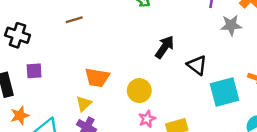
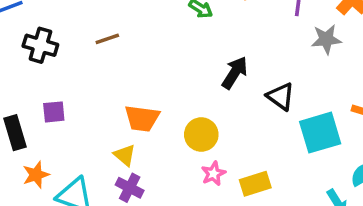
black cross: (18, 35) -> (40, 45), moved
yellow triangle: (84, 104) -> (125, 155), turned -35

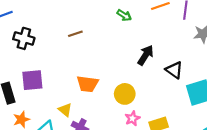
brown line: (107, 39) -> (75, 34), moved
purple square: (54, 112) -> (32, 80), size x1.5
yellow triangle: (125, 155) -> (65, 110), moved

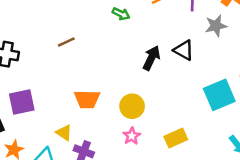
black triangle: (174, 70) -> (184, 50), moved
pink star: (132, 118) -> (132, 136), moved

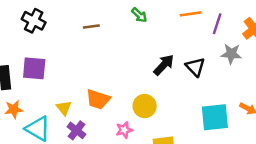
green arrow: (121, 14) -> (139, 15), moved
orange trapezoid: (87, 99) -> (98, 99), moved
yellow circle: (132, 106) -> (145, 106), moved

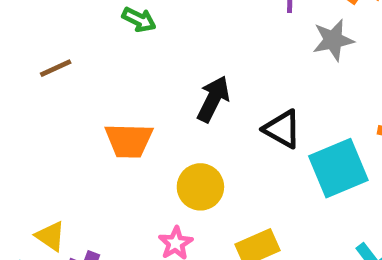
black triangle: (195, 67) -> (282, 129), moved
orange trapezoid: (98, 99) -> (129, 141), moved

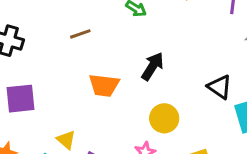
black arrow: (213, 99) -> (153, 66), moved
orange trapezoid: (129, 141) -> (104, 85), moved

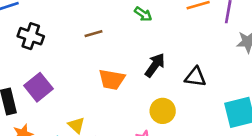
black triangle: (220, 87) -> (195, 77), moved, turned -30
purple square: (21, 99) -> (39, 87), turned -36

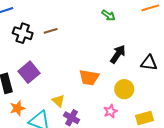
brown line: (94, 34) -> (51, 31), moved
orange trapezoid: (112, 79) -> (89, 78), moved

